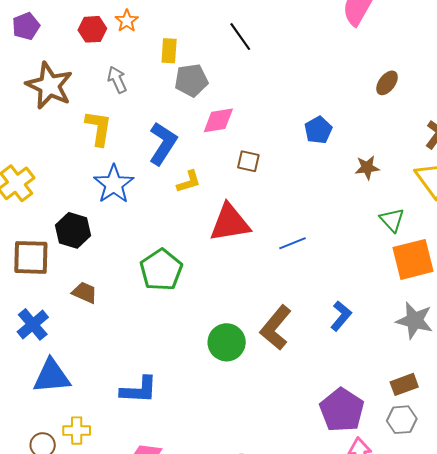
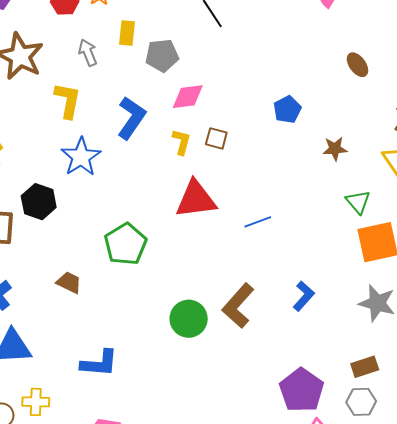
yellow rectangle: (169, 51) -> (127, 33), moved
brown ellipse: (387, 83) -> (358, 65), turned -75
yellow L-shape: (189, 182) -> (181, 142), moved, turned -60
brown trapezoid: (85, 293) -> (69, 282), moved

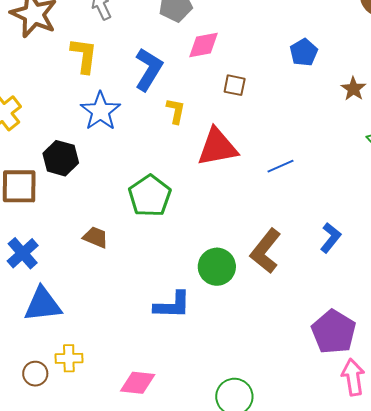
yellow L-shape: (181, 142) -> (176, 111), moved
brown star: (335, 149) -> (353, 89), turned -30
blue L-shape: (99, 363) -> (172, 305), moved

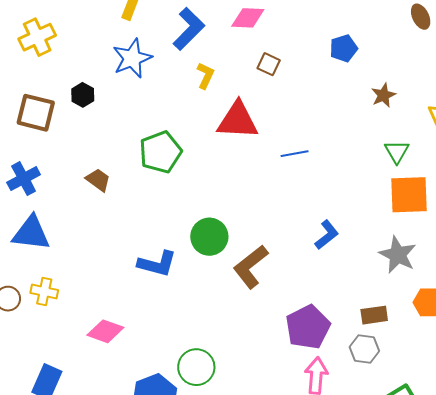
black hexagon: (61, 158) -> (83, 95), size x0.7
brown L-shape: (266, 251) -> (251, 267), moved

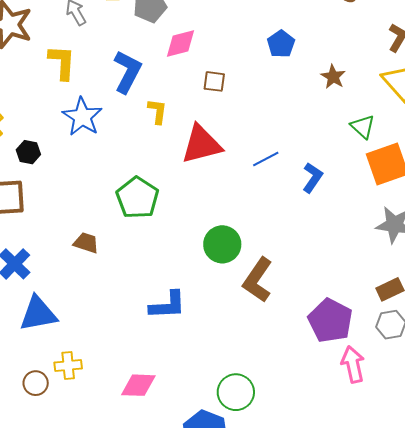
black hexagon: (83, 95) -> (28, 152), moved
blue L-shape: (327, 235) -> (312, 178), moved
green circle: (209, 237) -> (222, 244), moved

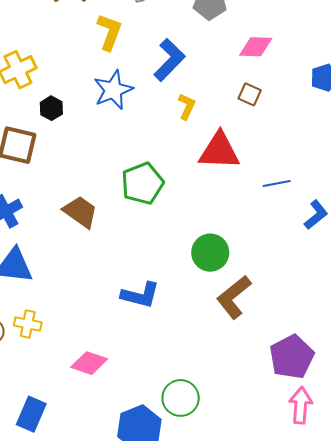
pink diamond: (181, 44) -> (256, 47), moved
brown trapezoid: (86, 243) -> (80, 212), size x1.4

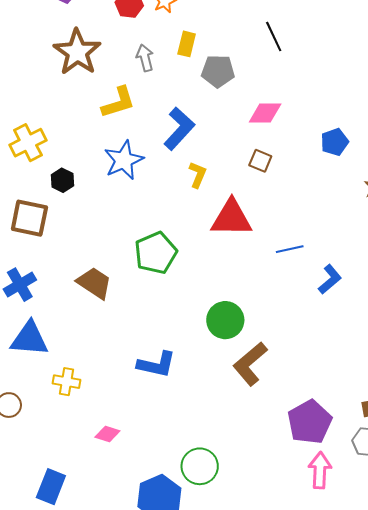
yellow L-shape: (109, 32) -> (118, 102), turned 54
yellow cross: (28, 324) -> (66, 382), moved
pink diamond: (89, 363) -> (107, 434), size x0.7

